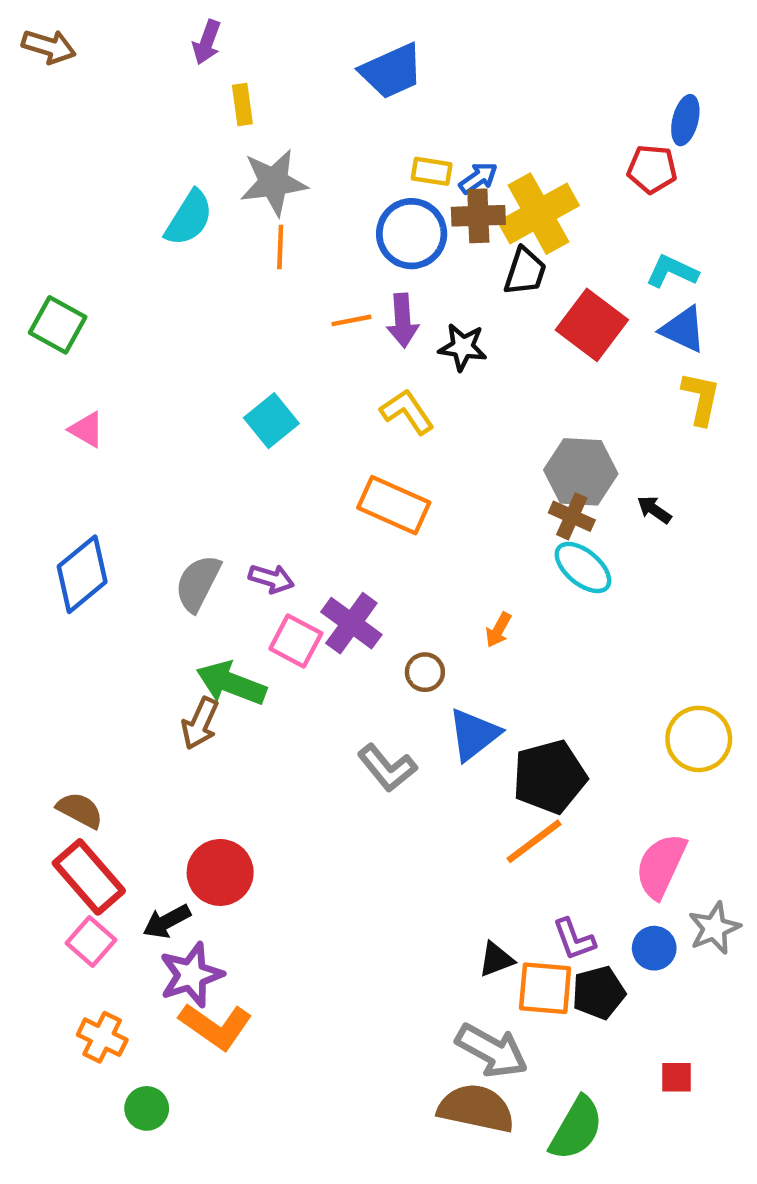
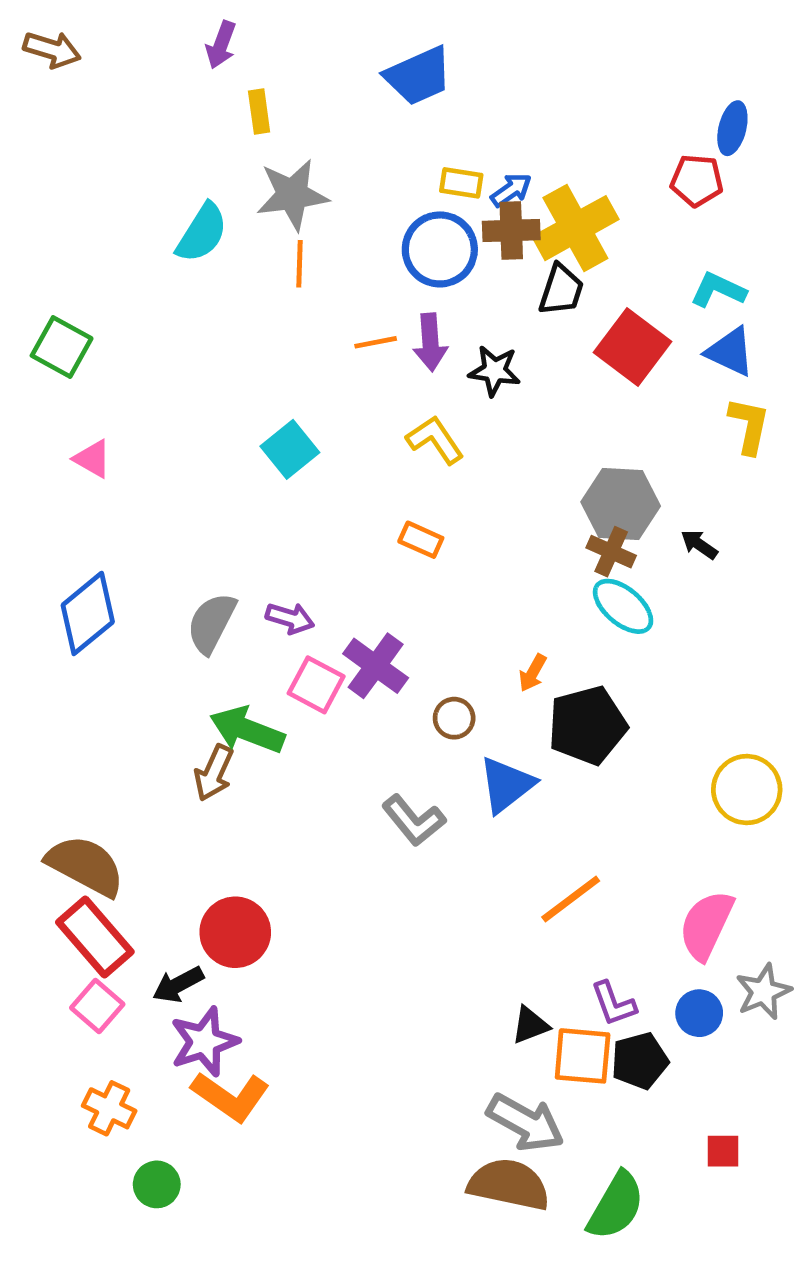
orange rectangle: (394, 505) -> (421, 540), size x0.6
black pentagon: (550, 777) -> (587, 725), moved
brown semicircle: (80, 810) -> (85, 866), size x1.6

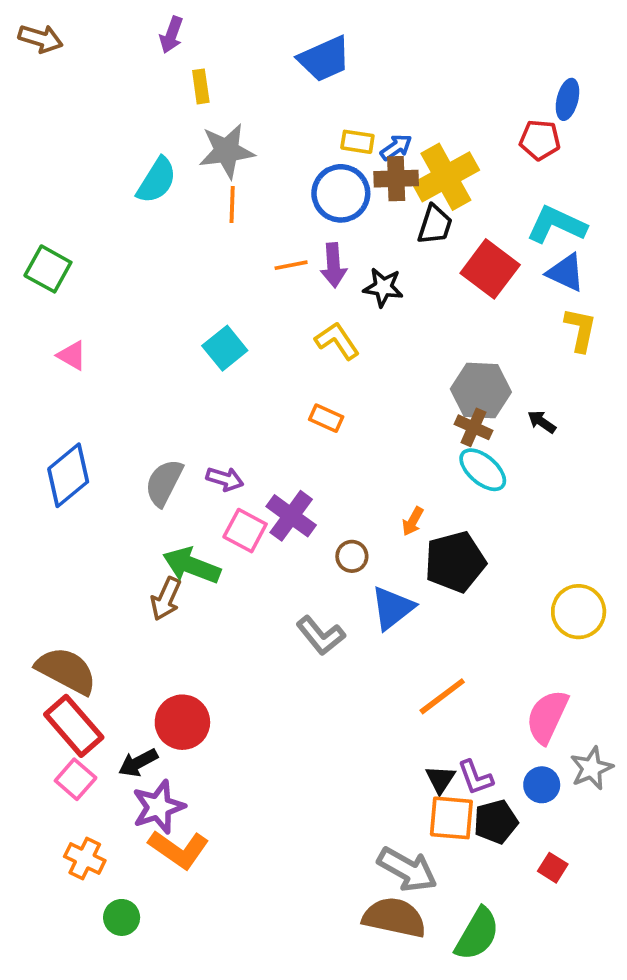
cyan L-shape: (718, 290) -> (556, 225), size x1.4
black triangle: (530, 1025) -> (440, 779), moved, turned -36
red square: (723, 1151) -> (553, 868), moved, turned 32

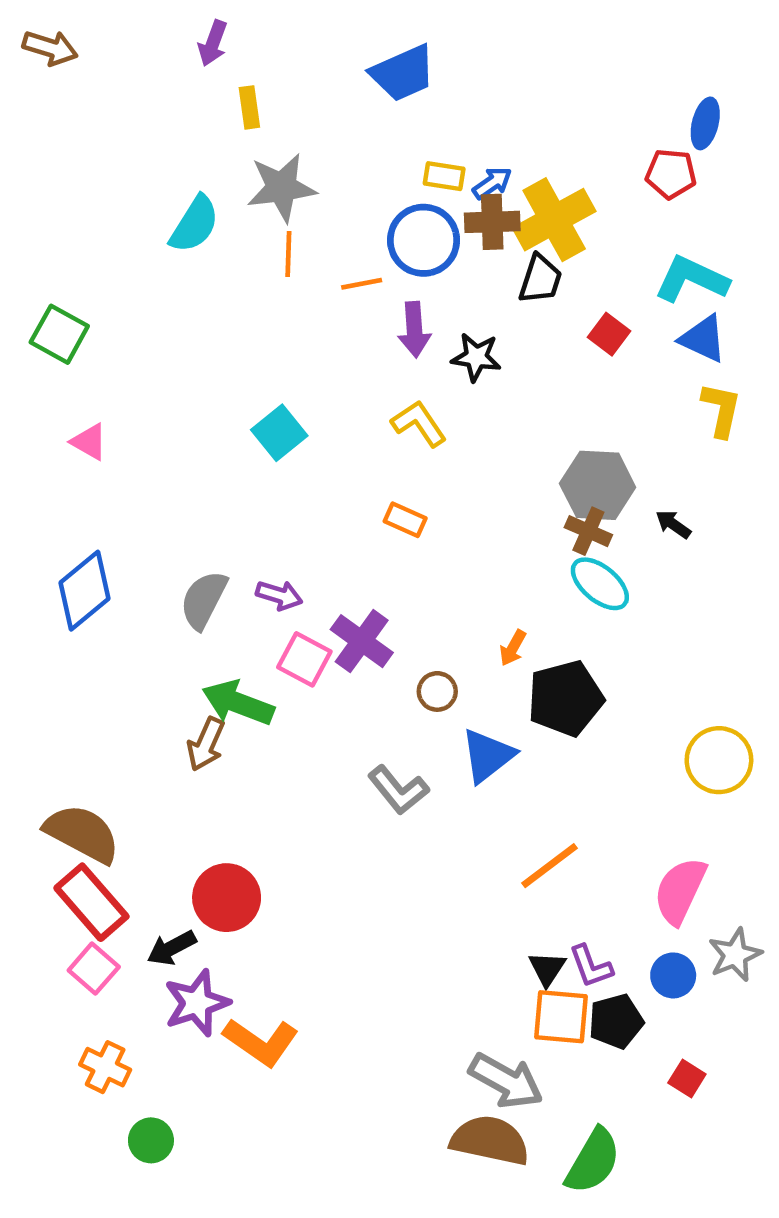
orange line: (291, 265) -> (362, 284), moved
red square: (490, 269) -> (609, 334), size x0.6
orange L-shape: (179, 849) -> (261, 1042), moved

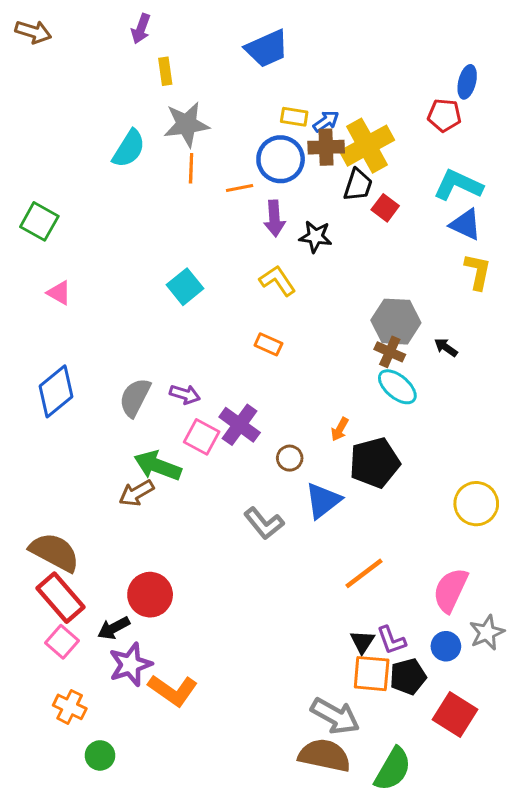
red square: (609, 334) -> (385, 208), moved
brown arrow: (206, 744) -> (136, 493), turned 36
red square: (687, 1079) -> (455, 715), size x1.8

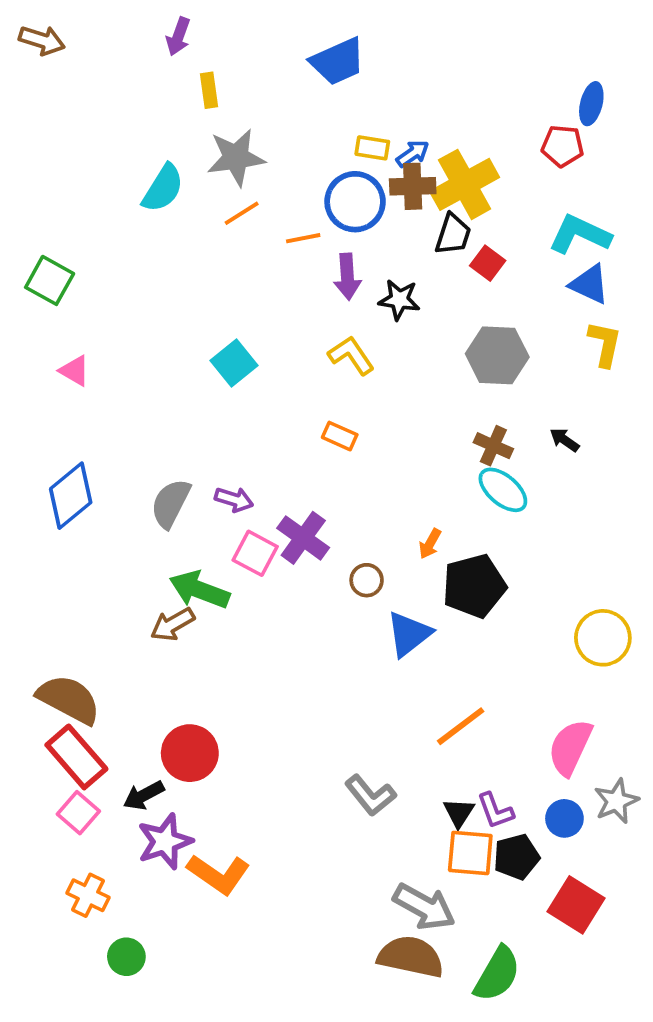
orange line: (191, 168) -> (242, 213), turned 56
gray hexagon: (396, 322) -> (497, 355), moved
gray L-shape: (264, 523) -> (370, 795), moved

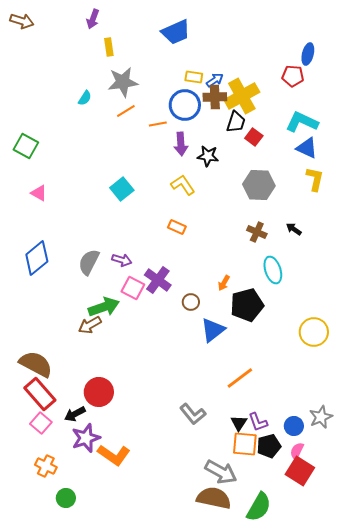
cyan semicircle: (163, 188) -> (85, 98), size x0.6
cyan ellipse: (503, 490) -> (273, 270), moved, turned 32
green arrow: (199, 590) -> (104, 307), turned 140
pink semicircle: (570, 747) -> (297, 451), moved, size x0.6

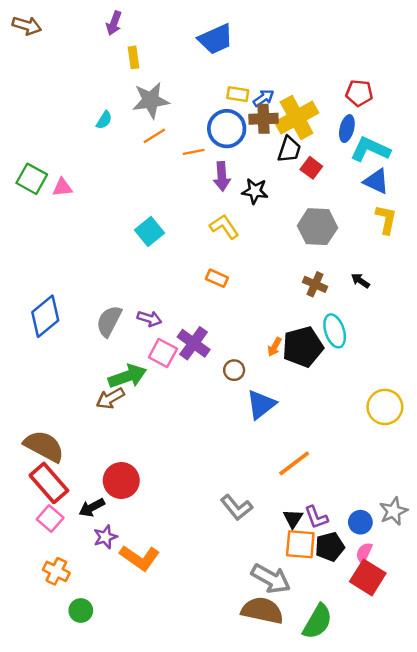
blue ellipse: (308, 54) -> (347, 129), moved
pink triangle: (39, 193) -> (62, 187), moved, turned -36
black pentagon: (247, 305) -> (303, 347), moved
purple star: (86, 438) -> (105, 537), size x0.7

